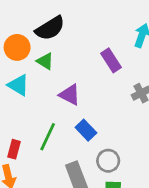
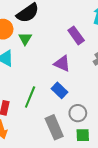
green triangle: (45, 61) -> (25, 39), turned 32
purple triangle: (70, 95) -> (62, 64), moved

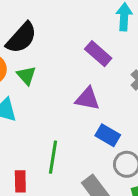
blue rectangle: (59, 90) -> (108, 135), moved

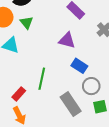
red rectangle: (20, 181) -> (19, 94), turned 40

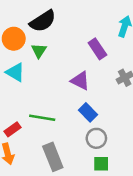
green line: (42, 79) -> (42, 118), turned 75
gray rectangle: (71, 104) -> (53, 157), moved

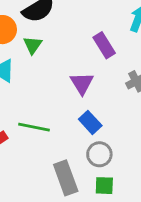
purple triangle: (80, 81) -> (82, 83), turned 30
gray rectangle: (53, 157) -> (66, 178), moved

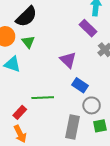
purple rectangle: (104, 45) -> (88, 28), moved
gray rectangle: (66, 178) -> (73, 127), turned 45

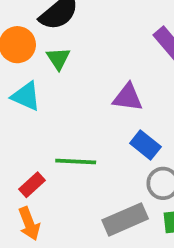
purple triangle: (68, 60) -> (128, 97), turned -42
gray rectangle: (73, 127) -> (125, 219), turned 50

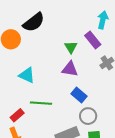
green triangle: (58, 58) -> (71, 47), moved
cyan triangle: (26, 96) -> (27, 75), moved

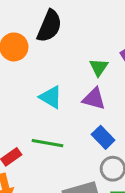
black semicircle: (34, 22) -> (49, 26), turned -35
cyan triangle: (27, 75) -> (51, 97), moved

